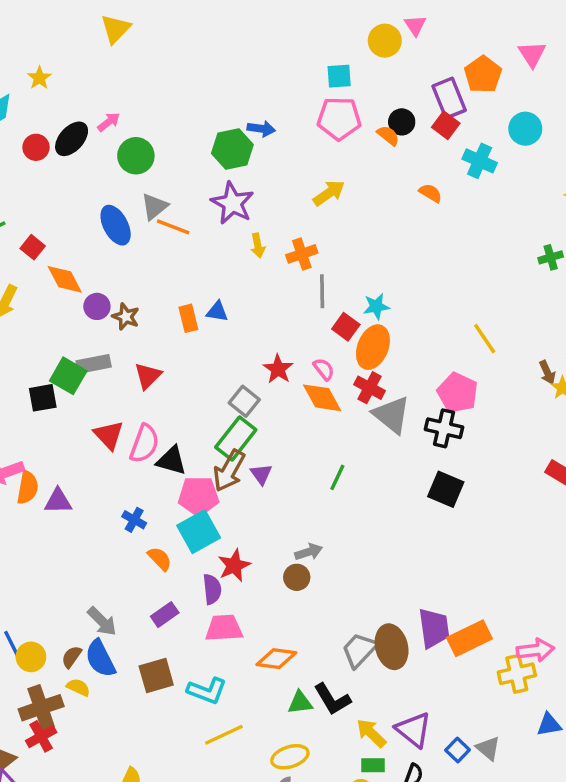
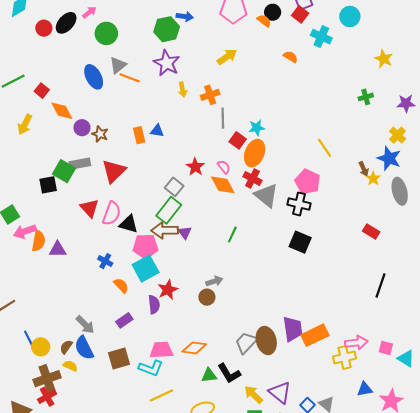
red triangle: (148, 376) -> (114, 171), size x1.4
brown arrow: (229, 471) -> (165, 230), turned 60
pink trapezoid: (224, 628) -> (161, 350), moved

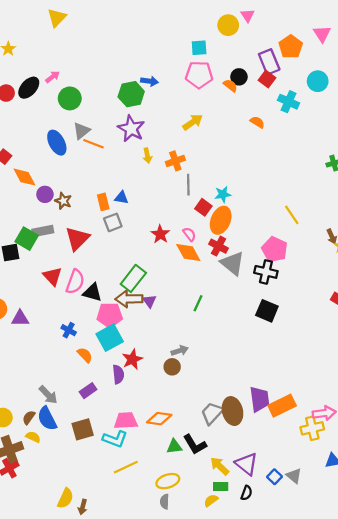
gray square: (174, 187) -> (113, 222), moved, turned 30

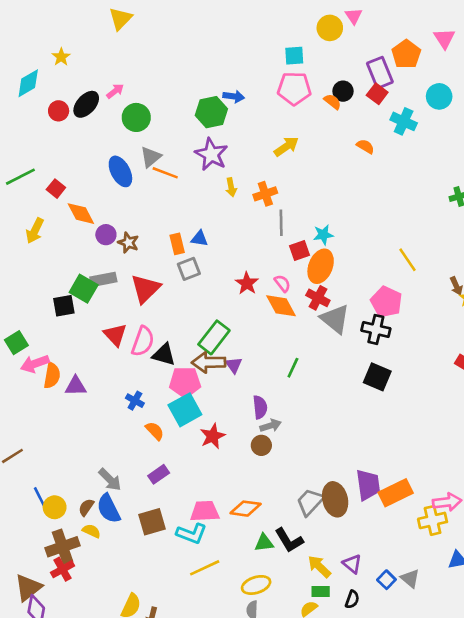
red square: (203, 207) -> (300, 250), turned 35
purple semicircle: (118, 374) -> (260, 407), moved
purple triangle: (247, 464) -> (352, 564), size x0.7

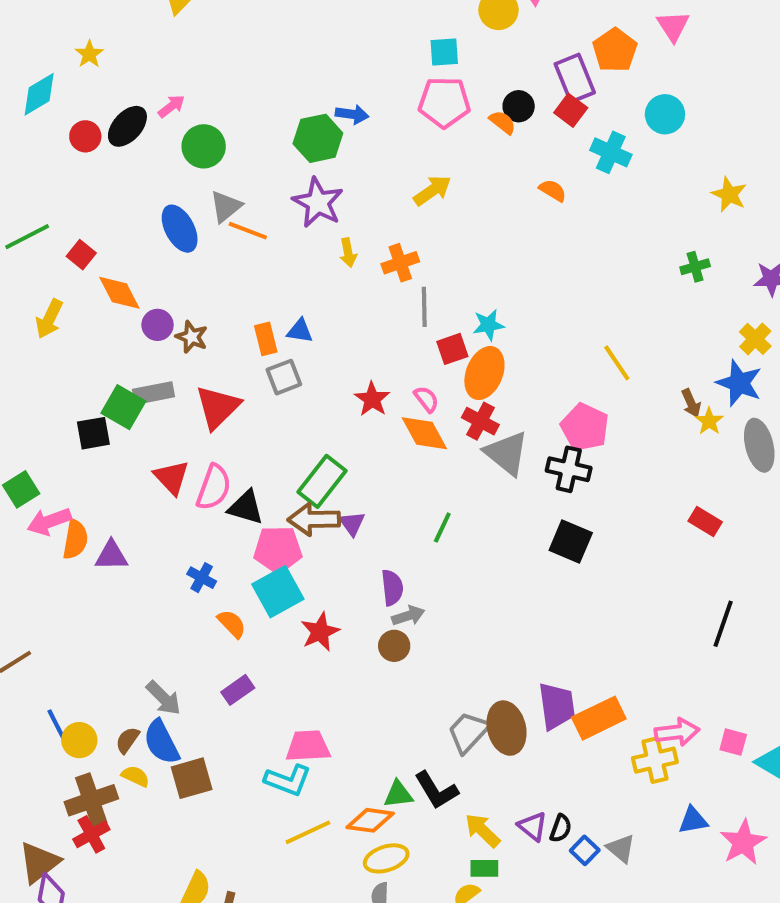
orange diamond: (246, 509) -> (370, 820), moved
brown square: (152, 522) -> (192, 778), moved
black semicircle: (352, 599) -> (561, 828), moved

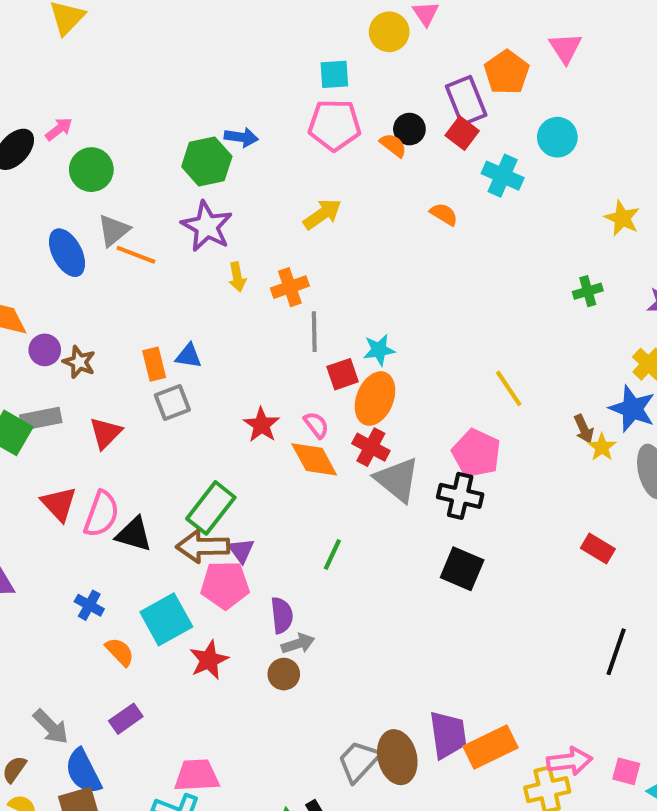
red triangle: (218, 407) -> (106, 433), size x0.7
pink pentagon: (278, 550) -> (225, 585), moved
blue semicircle: (162, 742) -> (83, 771), moved

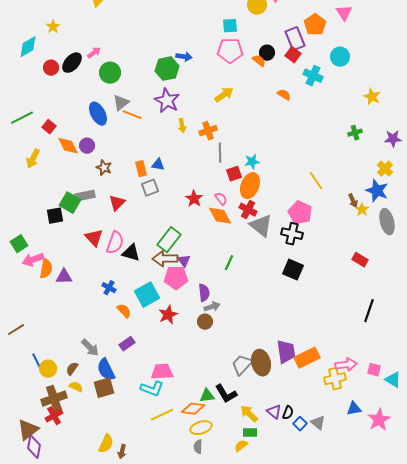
purple circle: (45, 350) -> (87, 146), moved

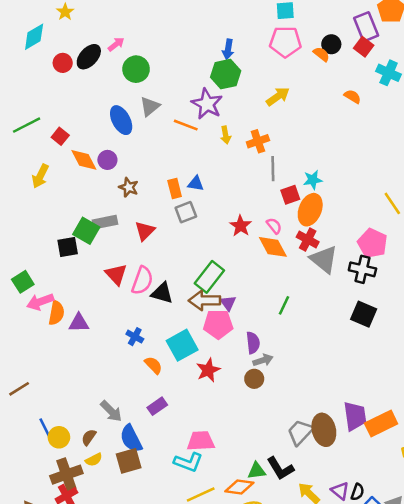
blue arrow: (184, 57) -> (228, 49), turned 91
green hexagon: (167, 69) -> (226, 74), moved
orange line: (132, 115) -> (186, 125), moved
yellow semicircle: (76, 387) -> (94, 460), turned 128

